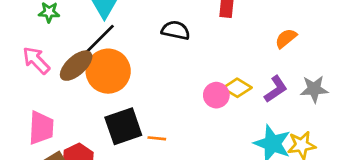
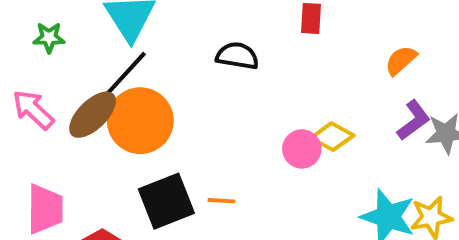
purple L-shape: (276, 89) -> (414, 120), moved
orange line: (157, 138) -> (221, 201), moved

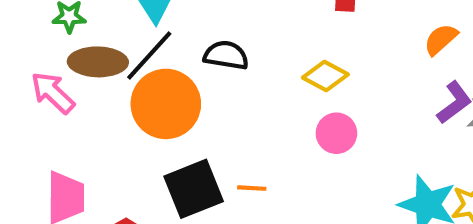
black semicircle: (237, 56) -> (226, 55), moved
brown ellipse: (93, 115) -> (98, 62), moved, turned 46
yellow diamond: (332, 137) -> (325, 76), moved

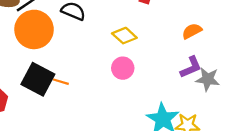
orange line: (252, 188) -> (61, 82), moved
black square: (194, 189) -> (38, 79), turned 36

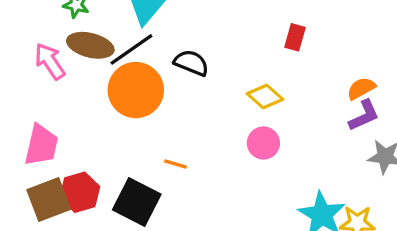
purple L-shape: (191, 67) -> (364, 115), moved
black square: (38, 79) -> (137, 202), moved

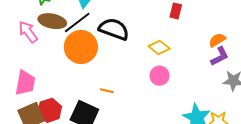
black semicircle: (191, 63) -> (114, 29), size x1.4

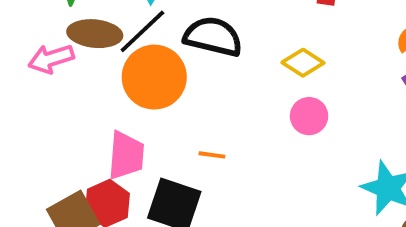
pink arrow: (28, 32) -> (51, 59), turned -65
pink trapezoid: (25, 83) -> (126, 155), moved

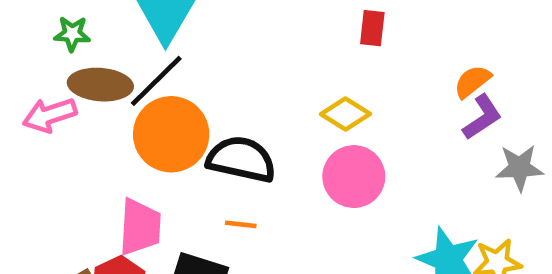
black semicircle: (213, 37) -> (241, 159), moved
pink circle: (309, 116) -> (354, 177), size x1.4

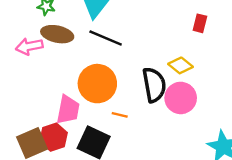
black line: (156, 81) -> (106, 38), moved, turned 60
orange circle: (171, 134) -> (97, 84), moved
black semicircle: (241, 159) -> (154, 85), moved, turned 60

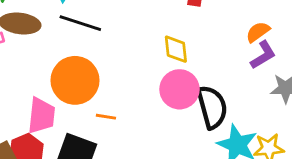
yellow diamond: (181, 65) -> (176, 49), turned 50
black semicircle: (154, 85) -> (212, 107), moved

